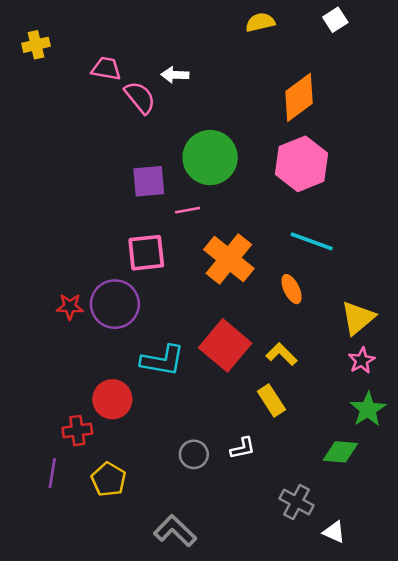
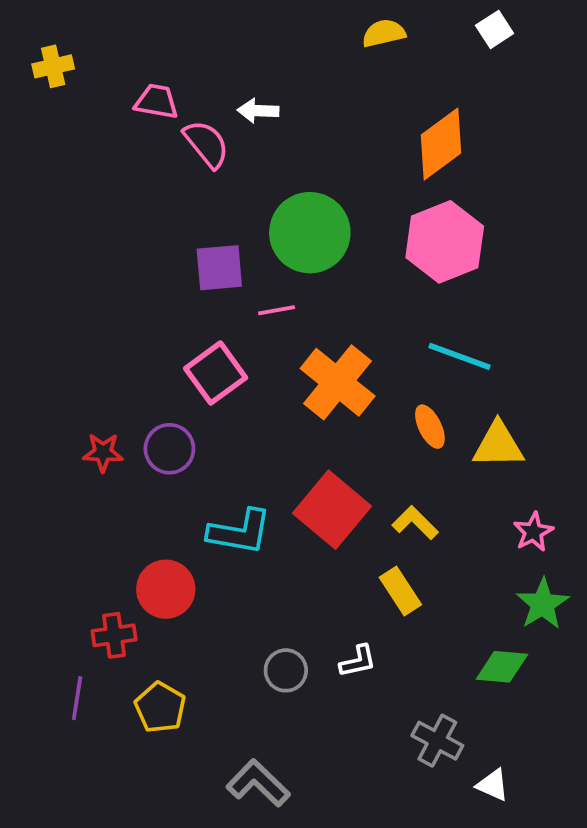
pink square: (146, 253) -> (216, 373), turned -30
purple circle: (115, 304) -> (169, 449), size x0.7
yellow triangle: (358, 318) -> (498, 445), moved, turned 39

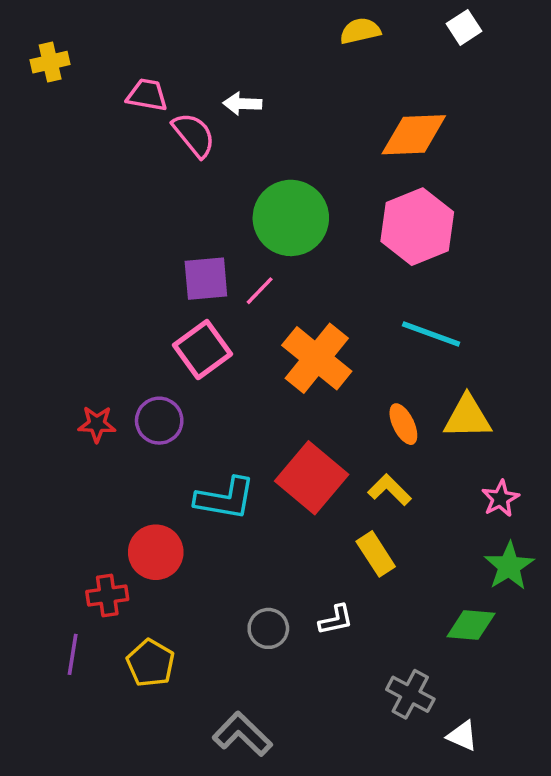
orange diamond: (441, 144) -> (414, 135), turned 34
purple square: (219, 268) -> (206, 279), moved
pink line: (277, 310) -> (260, 291), turned -36
orange ellipse: (430, 427) -> (403, 424), moved

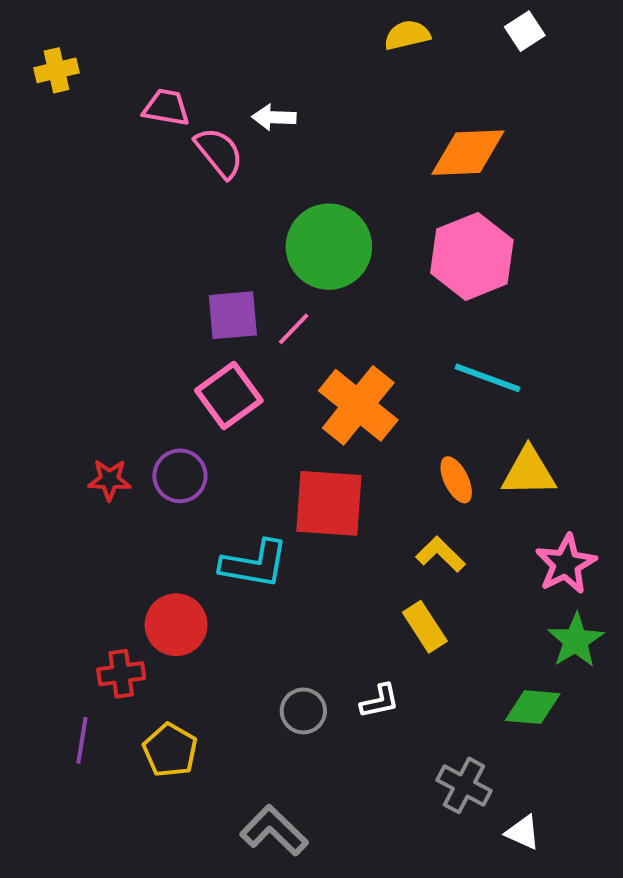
red square: (312, 478) -> (329, 503), moved, turned -36
pink star: (500, 499) -> (566, 564), size x1.4

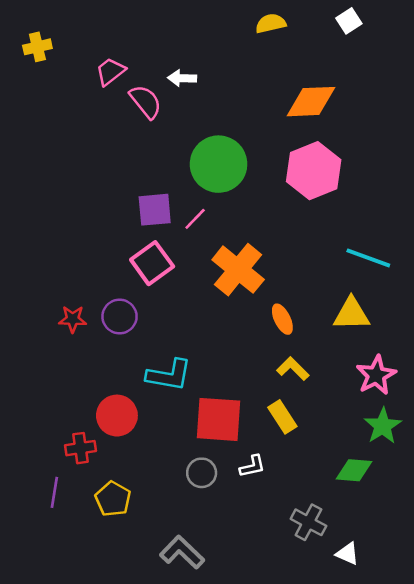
pink trapezoid: (166, 108) -> (110, 72), turned -48
cyan line: (488, 378) -> (368, 258), moved
orange ellipse: (456, 480) -> (282, 319), moved
red square: (329, 503) -> (219, 419), moved

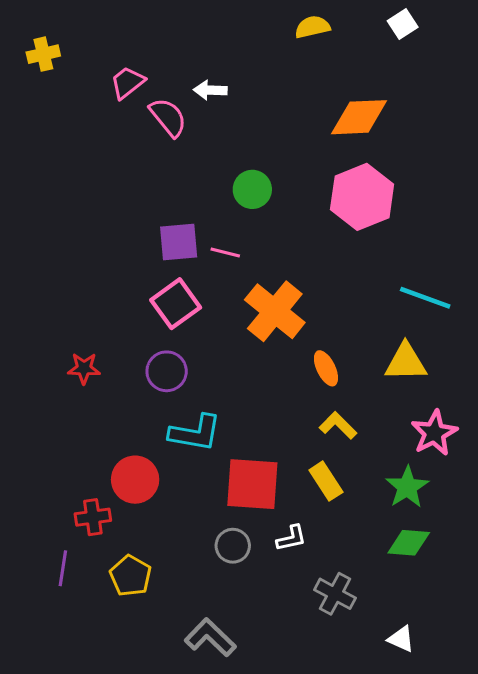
green circle: (219, 164) -> (252, 189), size x0.6
pink line: (195, 219) -> (225, 253), turned 60
purple circle: (120, 317) -> (167, 371), moved
green star: (383, 426) -> (407, 487), moved
gray cross: (308, 522) -> (335, 594), moved

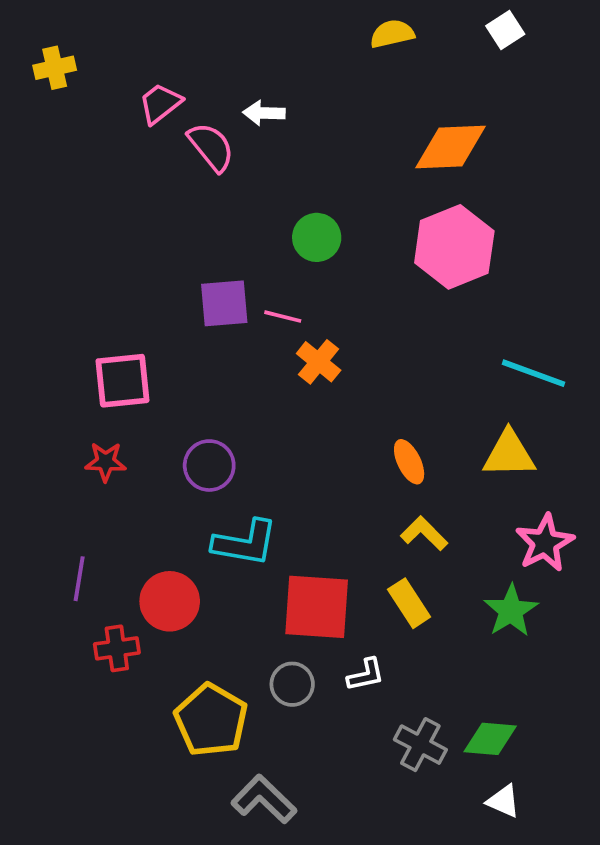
pink square: (176, 304) -> (122, 381), moved, turned 30
orange cross: (275, 311) -> (319, 362), moved, size x0.6
green diamond: (409, 543) -> (490, 739), moved
purple line: (63, 568) -> (79, 579), moved
yellow pentagon: (131, 576) -> (211, 720), moved, size x1.4

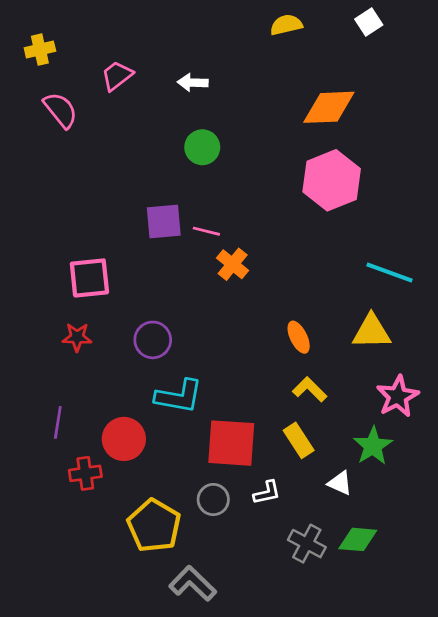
pink semicircle: (211, 147) -> (61, 110), moved
green circle: (317, 237) -> (202, 147), moved
white triangle: (503, 801) -> (340, 483), moved

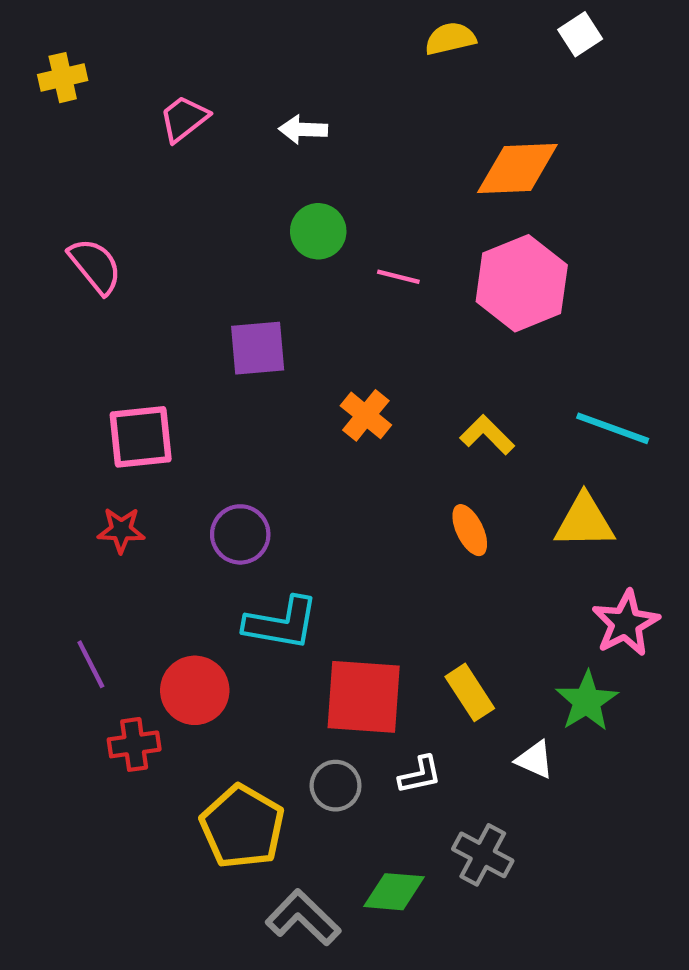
pink semicircle: (61, 110) -> (95, 266), moved
pink line: (206, 231) -> (398, 277), moved
yellow L-shape: (310, 389) -> (487, 435), moved
purple line: (58, 422) -> (91, 664), turned -36
green diamond: (358, 539) -> (394, 892), moved

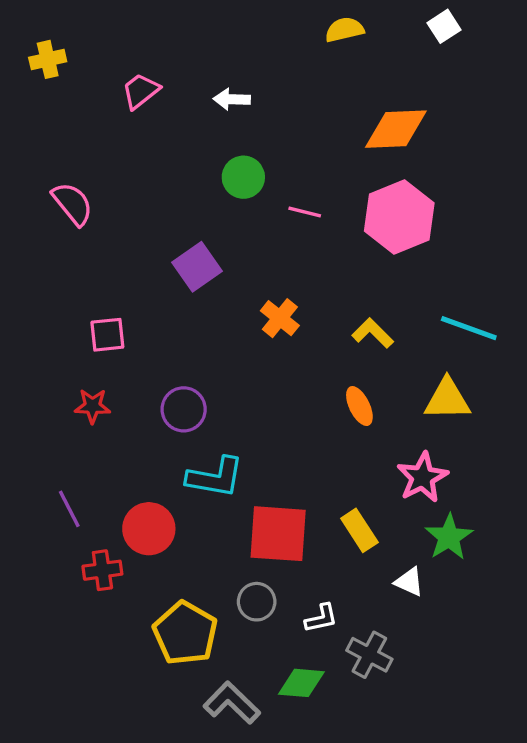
purple square: (258, 348) -> (197, 267), turned -30
pink square: (141, 437) -> (107, 335), size x0.7
pink star: (626, 623) -> (422, 477), moved
white L-shape: (420, 775) -> (321, 618), moved

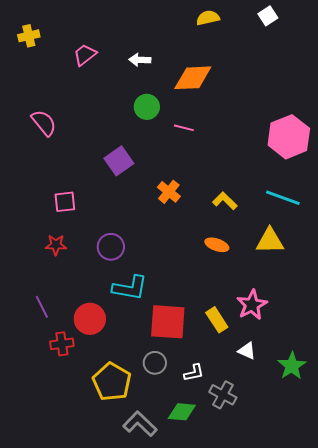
orange diamond: (396, 129) -> (193, 78), moved
pink hexagon: (399, 217) -> (289, 137), moved
orange ellipse: (359, 406) -> (217, 245), turned -45
pink star: (422, 477) -> (252, 305), moved
green star: (449, 537) -> (292, 366), moved

